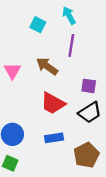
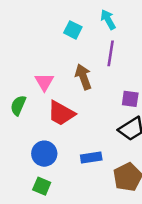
brown arrow: (47, 66) -> (83, 77), turned 35
red trapezoid: (53, 103) -> (61, 113), moved

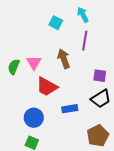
green semicircle: (18, 105) -> (14, 67), moved
blue rectangle: (91, 157) -> (70, 109), moved

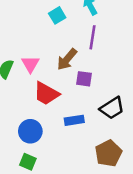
cyan square: (56, 23) -> (57, 15), turned 32
brown arrow: (64, 59) -> (67, 59), turned -120
purple square: (100, 76) -> (84, 79), moved

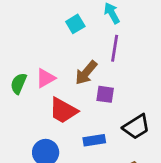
pink triangle: (30, 64) -> (46, 78), turned 30

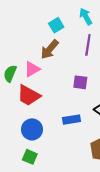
brown arrow: (86, 73) -> (50, 49), moved
red trapezoid: (63, 111) -> (29, 95), moved

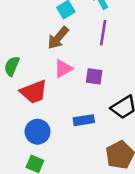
pink triangle: (32, 69) -> (63, 69), moved
red trapezoid: (29, 95) -> (34, 92), turned -50

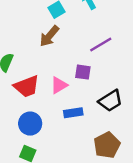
purple line: (103, 33) -> (101, 44), moved, turned 50
pink triangle: (63, 69) -> (59, 85), moved

